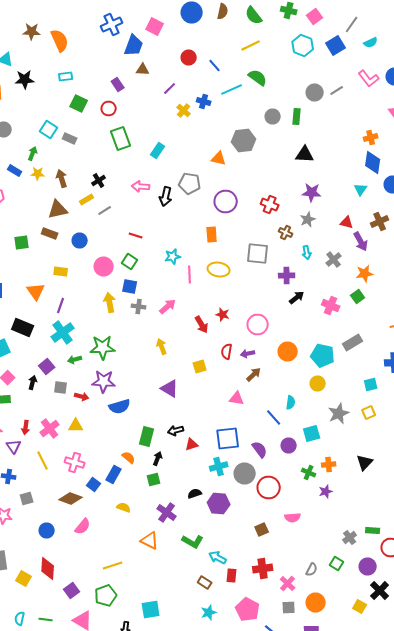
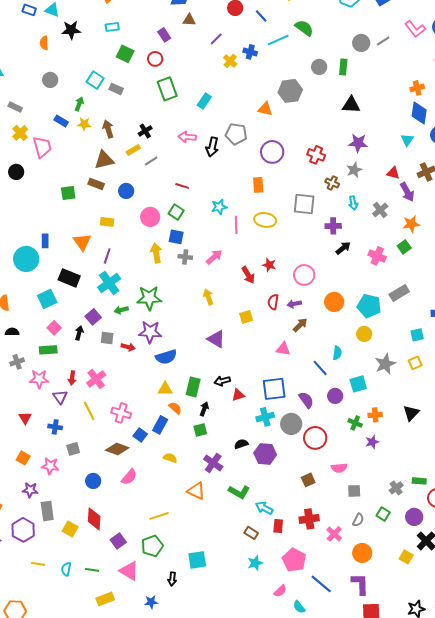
yellow triangle: (76, 426) -> (165, 389), moved
gray square: (289, 608) -> (354, 491), moved

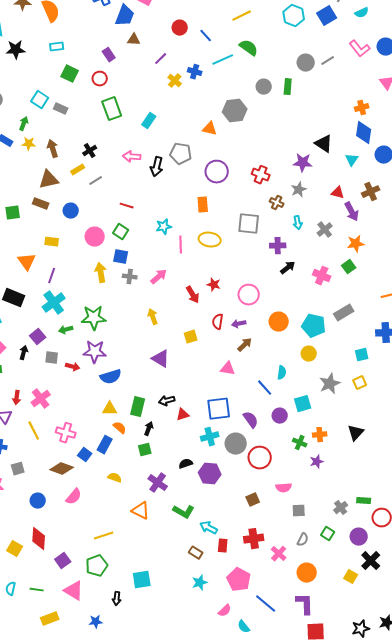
black triangle: (351, 105) -> (324, 144), moved, turned 30

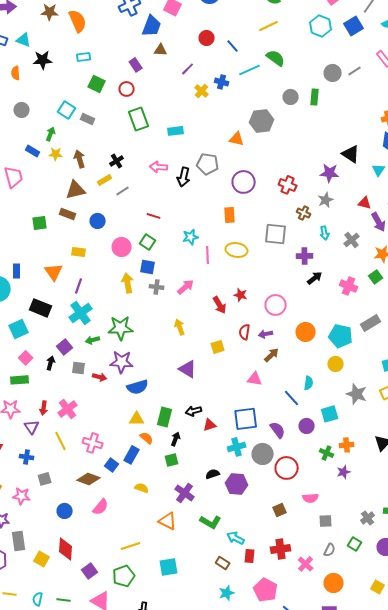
cyan rectangle: (149, 121) -> (176, 131), turned 49
gray star: (330, 384) -> (357, 394), turned -30
cyan square: (142, 580) -> (169, 567), moved

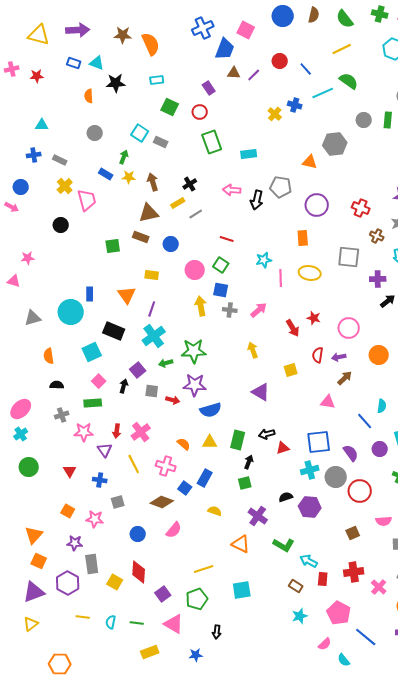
purple line: (188, 69) -> (254, 75), moved
orange semicircle: (147, 438) -> (184, 444), moved

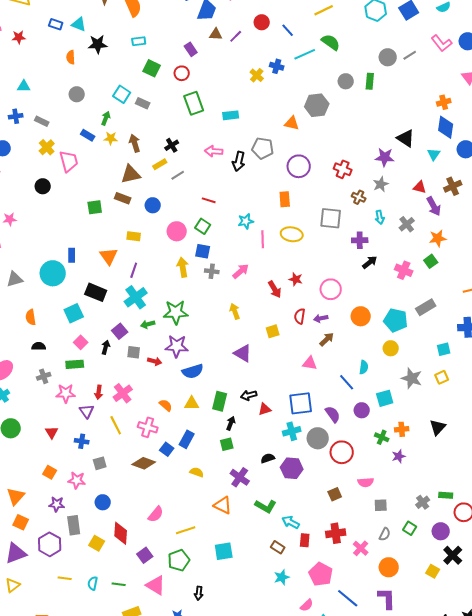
pink semicircle: (174, 530) -> (156, 514), moved
blue circle: (138, 534) -> (103, 502), moved

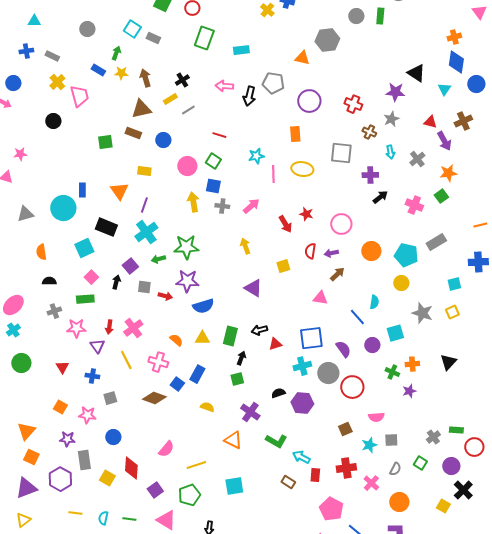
green rectangle: (194, 103) -> (204, 38), turned 40
cyan star: (282, 577) -> (369, 445), moved

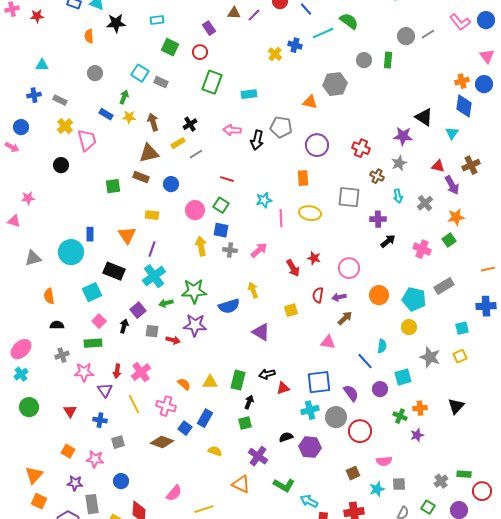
blue circle: (476, 84) -> (484, 84), moved
blue semicircle: (203, 306) -> (229, 306), moved

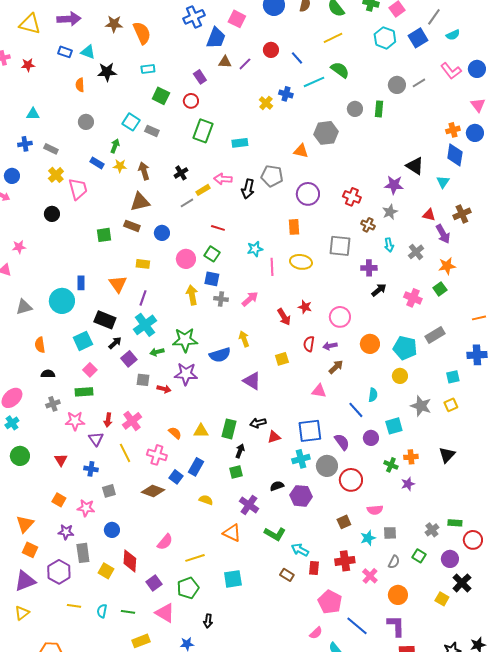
yellow rectangle: (178, 143) -> (203, 190), moved
black arrow: (124, 326) -> (115, 343), moved, turned 32

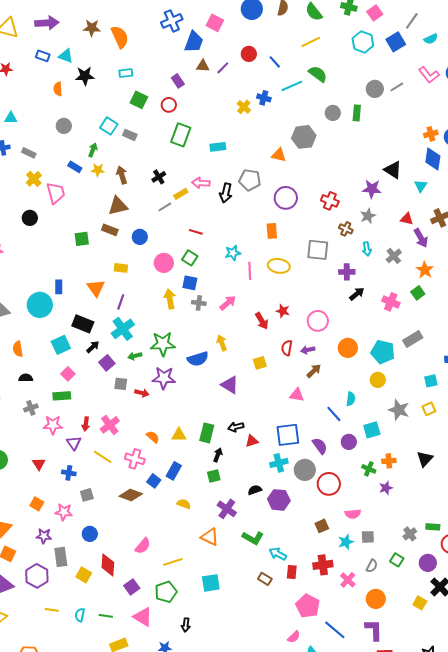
orange star: (447, 266) -> (425, 270), turned -30
yellow line: (125, 453) -> (103, 457), turned -30

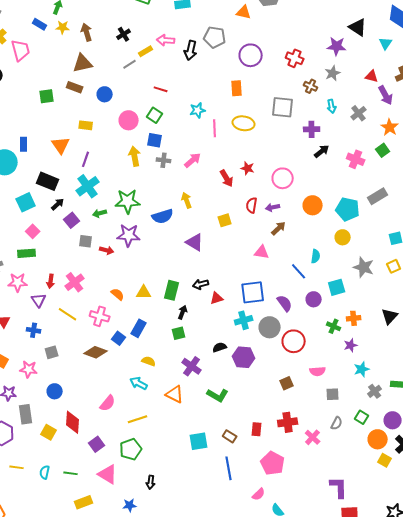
cyan star: (346, 542) -> (362, 369), moved
cyan arrow: (278, 554) -> (139, 383), moved
cyan square: (211, 583) -> (199, 441), moved
orange circle: (376, 599) -> (378, 439), moved
blue line: (335, 630) -> (229, 468), moved, turned 40

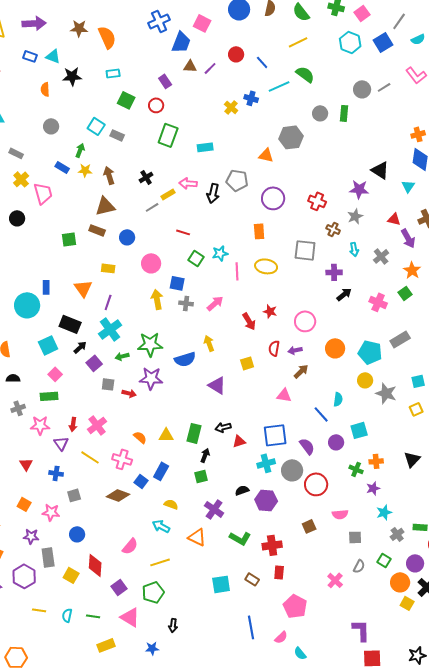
green square: (155, 115) -> (196, 258), moved
gray star: (364, 267) -> (386, 393), moved
red cross: (288, 422) -> (272, 545), moved
blue line: (229, 468) -> (251, 627), moved

